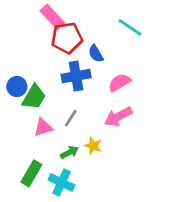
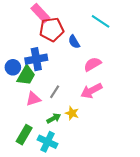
blue cross: (76, 76) -> (36, 59), moved

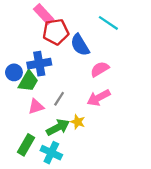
blue semicircle: (74, 42) -> (80, 45), size x1.5
green arrow: (54, 118) -> (58, 127), size x1.5

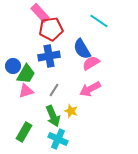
blue semicircle: (80, 45) -> (82, 49), moved
blue cross: (39, 64) -> (49, 56), moved
pink triangle: (36, 106) -> (26, 91), moved
green arrow: (58, 127) -> (53, 116), turned 95
cyan cross: (51, 153) -> (58, 139), moved

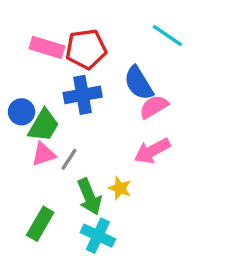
pink rectangle: (40, 13) -> (47, 47), moved, turned -30
gray line: (54, 90) -> (69, 159), moved

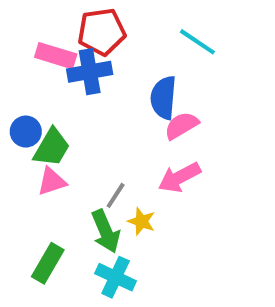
red pentagon: (86, 49) -> (102, 32), moved
blue semicircle: (139, 83) -> (163, 98), turned 36
blue cross: (83, 95) -> (90, 72), moved
gray line: (69, 159) -> (116, 195), moved

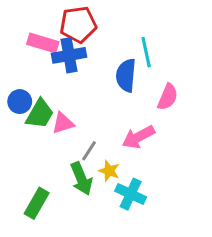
cyan line: (197, 42) -> (146, 52), moved, turned 44
pink semicircle: (181, 126) -> (168, 97), moved, turned 144
pink triangle: (52, 181) -> (63, 123), moved
cyan cross: (116, 277) -> (131, 194), moved

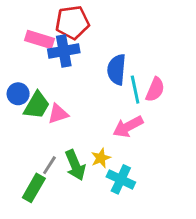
cyan line: (146, 52) -> (135, 90), moved
gray line: (89, 151) -> (49, 165), moved
yellow star: (109, 171) -> (101, 158), turned 30

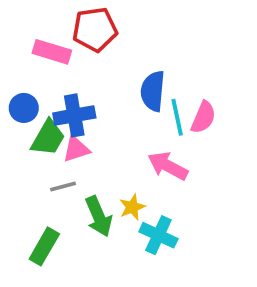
blue cross: (64, 51) -> (74, 115), moved
blue circle: (18, 94) -> (24, 108), moved
pink arrow: (128, 127) -> (168, 166), turned 56
gray line: (49, 165) -> (63, 187), moved, turned 42

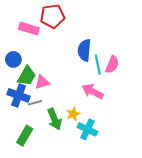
blue cross: (74, 115) -> (19, 95), moved, turned 30

